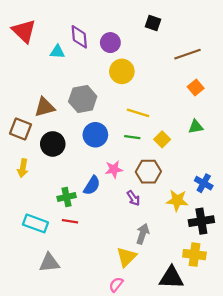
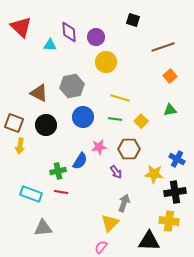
brown triangle: (45, 107) -> (39, 93), turned 42
brown square: (20, 129) -> (14, 123), moved

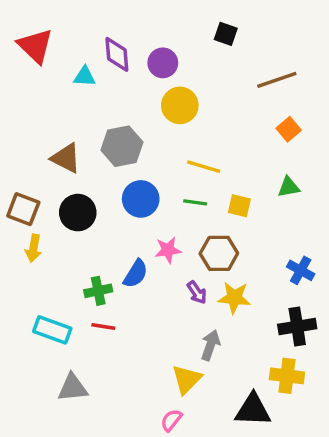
yellow square: (141, 121) -> (239, 206), turned -32
yellow star: (154, 174) -> (234, 298), moved

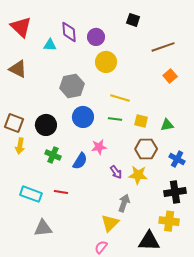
brown triangle: (66, 158) -> (18, 69), moved
green triangle: (289, 187) -> (167, 125), moved
brown hexagon: (219, 253) -> (146, 149), moved
green cross: (98, 291) -> (53, 155), moved, turned 35

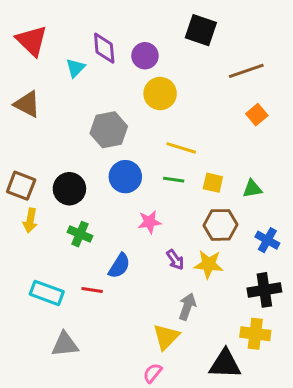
black square: (133, 20) -> (201, 30), size x1.5
cyan triangle: (50, 45) -> (75, 68), turned -48
blue semicircle: (80, 161) -> (119, 266), moved

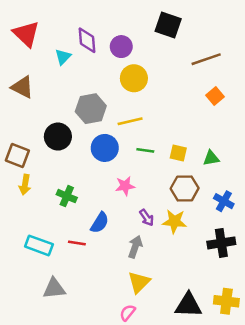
yellow line: (181, 148) -> (130, 121), moved, turned -30
black circle: (69, 189) -> (58, 137), moved
gray arrow: (187, 307) -> (135, 247), moved
yellow cross: (255, 334) -> (226, 301), moved

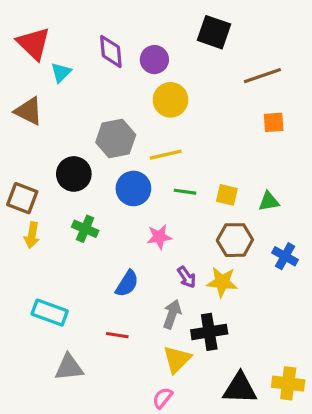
cyan triangle: (63, 57) -> (61, 72), moved
orange square: (215, 96) -> (274, 122), turned 36
green cross: (67, 196) -> (85, 229), moved
red line: (77, 243) -> (117, 335), moved
black cross: (221, 243) -> (209, 332), moved

